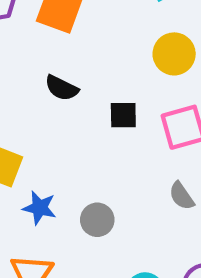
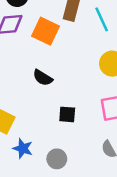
black square: (123, 115) -> (67, 114), moved

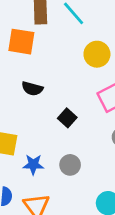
black square: (67, 114) -> (67, 118), turned -36

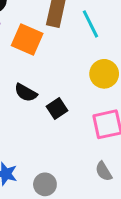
black square: (67, 118) -> (57, 108), moved

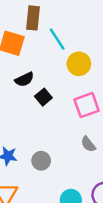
cyan line: (90, 24) -> (57, 39), moved
black semicircle: (26, 93) -> (24, 79), moved, turned -48

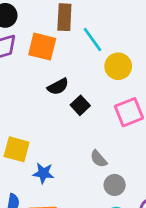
gray semicircle: (88, 144) -> (99, 159), moved
gray circle: (41, 161) -> (115, 185), moved

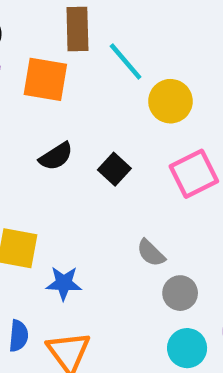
black semicircle: (58, 87) -> (56, 156), moved

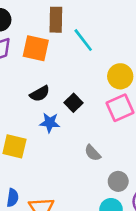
yellow circle: (170, 101) -> (120, 76), moved
blue star: (64, 283) -> (50, 123), moved
gray circle: (180, 293) -> (118, 181), moved

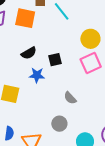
black square: (74, 103) -> (55, 60), turned 32
gray circle: (118, 181) -> (59, 124), moved

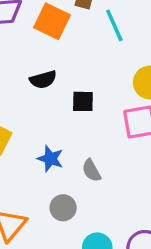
blue star: (37, 75) -> (50, 159), moved

